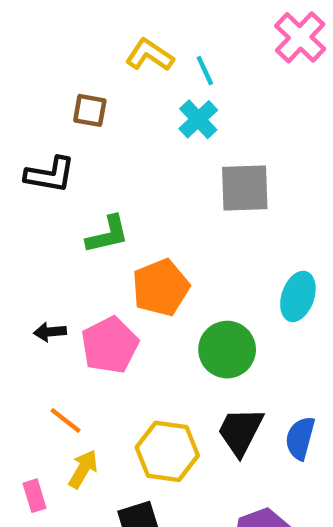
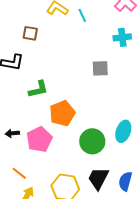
cyan cross: (198, 119) -> (122, 37), moved, turned 36
gray square: (245, 188) -> (100, 68), size x0.7
cyan ellipse: (298, 296) -> (123, 131), moved

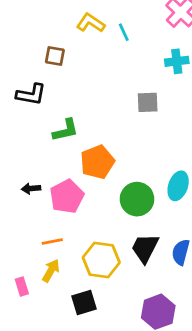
orange line: (19, 173) -> (52, 241), moved, turned -49

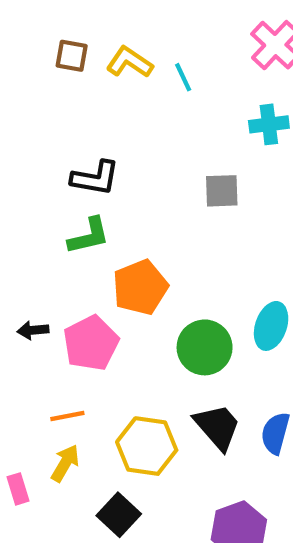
brown square: (55, 56) -> (72, 56), moved
black L-shape: (31, 94) -> (95, 178), moved
black trapezoid: (145, 248) -> (217, 427), turned 112
black square: (84, 302) -> (119, 515), turned -30

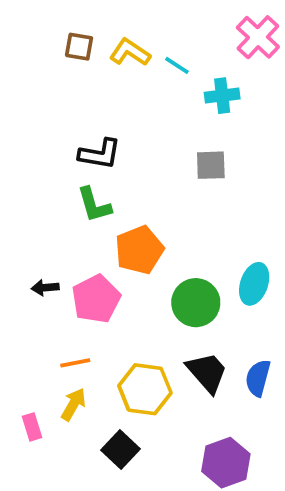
cyan line: (183, 77) -> (177, 65), turned -32
cyan cross: (269, 124) -> (222, 96), moved
green L-shape: (89, 236) -> (94, 205), turned 87

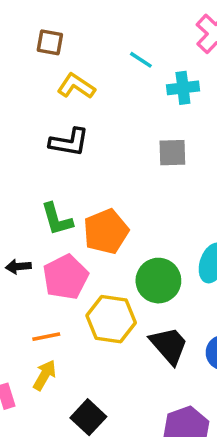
yellow L-shape: (130, 52) -> (76, 86), moved
green L-shape: (94, 205) -> (57, 219), moved
yellow hexagon: (145, 389) -> (111, 319), moved

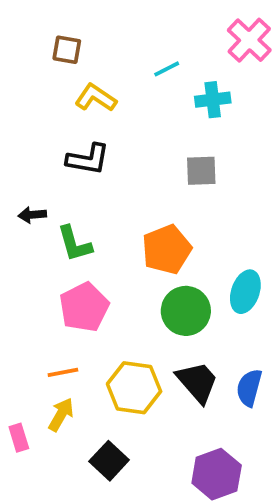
cyan line: (141, 60) -> (167, 69), turned -60
orange pentagon: (106, 231) -> (167, 249), moved
black arrow: (18, 267) -> (32, 215), moved
yellow hexagon: (111, 319) -> (134, 388), moved

